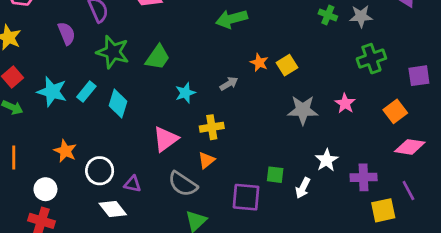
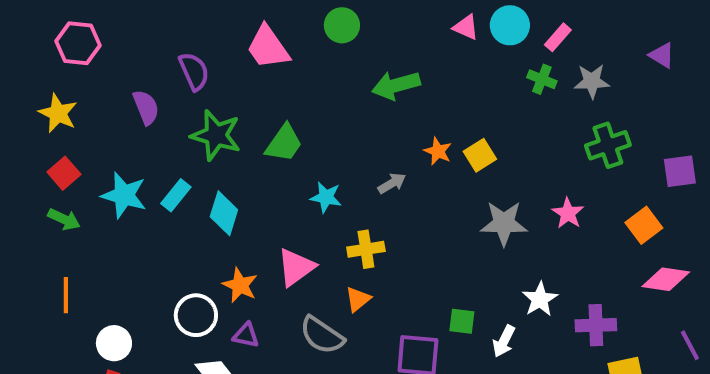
cyan star: (185, 93) -> (326, 197), turned 30
orange star: (65, 151) -> (240, 285), moved
purple line: (408, 191) -> (690, 345), moved

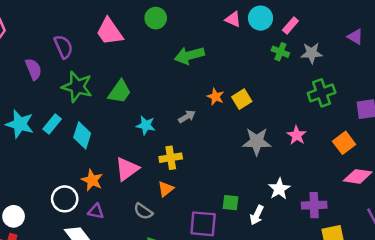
gray semicircle: (322, 335) -> (143, 211), size x0.7

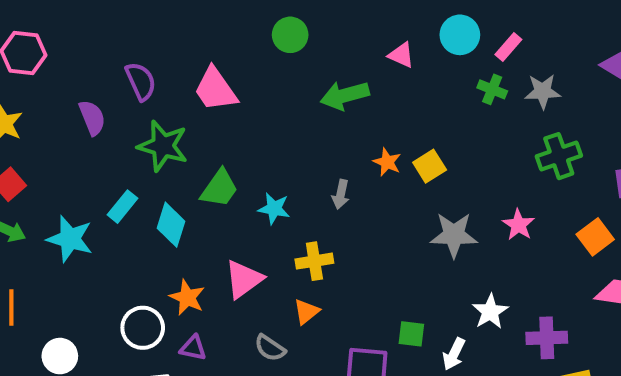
pink triangle: (233, 19) -> (401, 55), moved
pink trapezoid: (110, 32) -> (215, 89), moved
green trapezoid: (120, 92) -> (219, 188), moved
gray arrow: (187, 117) -> (341, 194), turned 133
cyan star: (20, 124) -> (70, 239), moved

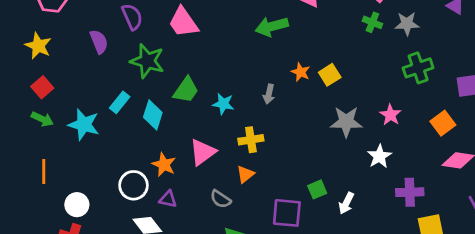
white star: (490, 312) -> (379, 156), moved
green square: (411, 334) -> (317, 189), turned -30

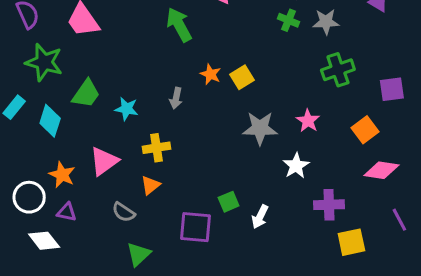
green arrow: (272, 26) -> (179, 25), turned 76

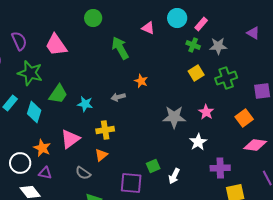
yellow square: (242, 77) -> (196, 73), moved
gray arrow: (176, 98) -> (118, 97), turned 64

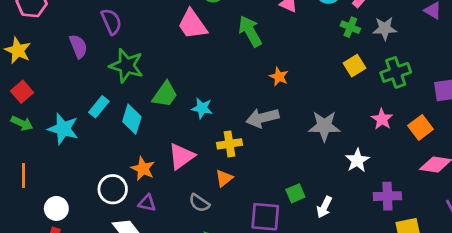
pink trapezoid: (56, 45) -> (192, 24), moved
gray arrow: (118, 97) -> (262, 118), moved, size x1.6
pink star: (206, 112) -> (382, 119), moved

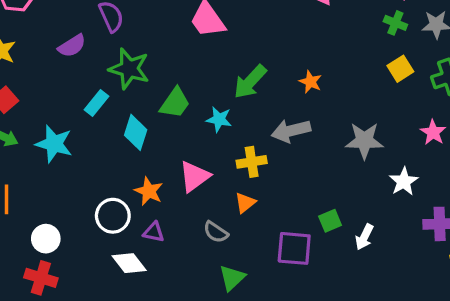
green arrow: (250, 31) -> (250, 82), moved, turned -108
purple semicircle: (78, 46) -> (72, 46), turned 80
cyan rectangle: (99, 107) -> (96, 103), moved

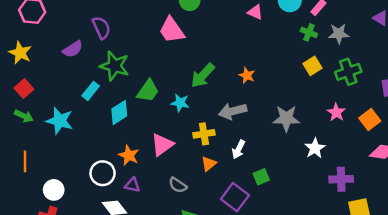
cyan diamond: (136, 132) -> (119, 112), turned 40
orange triangle: (245, 203) -> (209, 164), moved
white arrow: (364, 237) -> (239, 149), moved
purple square: (294, 248) -> (235, 197), turned 32

